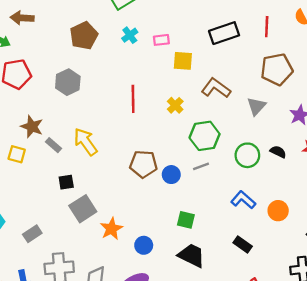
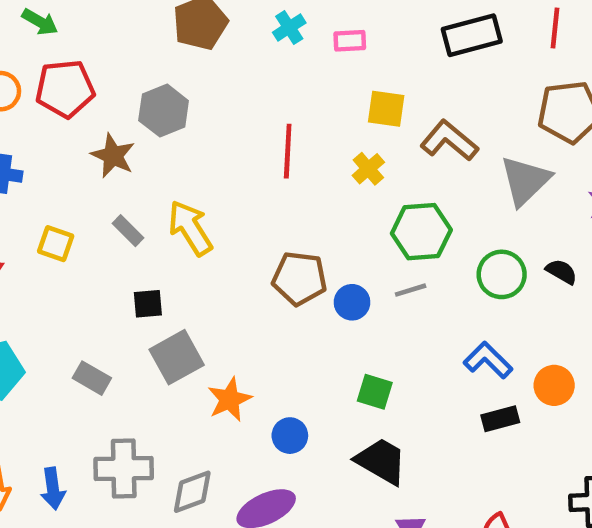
yellow square: (183, 61) -> (386, 109), moved
gray triangle: (256, 106) -> (525, 181), size x1.4
brown star: (32, 127) -> (113, 156), moved
gray rectangle: (32, 234) -> (92, 378), moved, turned 60
black rectangle: (243, 245) -> (500, 419), moved, turned -54

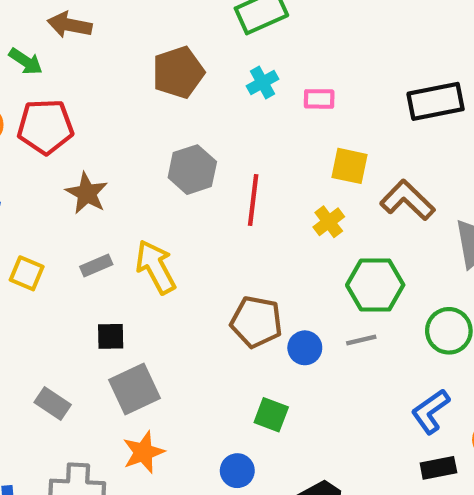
gray hexagon: (164, 111) -> (192, 170), moved
gray rectangle: (128, 231) -> (96, 265), turned -72
blue L-shape: (488, 360) -> (431, 411), turned -84
green square: (375, 392) -> (271, 415), moved
orange star: (229, 399) -> (143, 452), moved

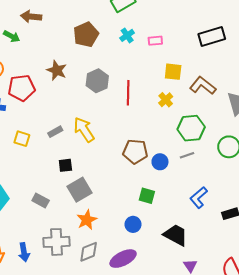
red pentagon: (45, 127) -> (22, 88), moved
brown star: (87, 193) -> (57, 70), moved
blue L-shape: (431, 411) -> (199, 198), moved

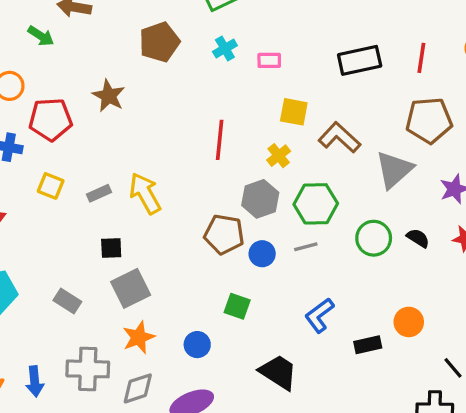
gray hexagon: (97, 81) -> (260, 199), moved
yellow square: (22, 139) -> (51, 186), moved
blue circle: (133, 224) -> (197, 345), moved

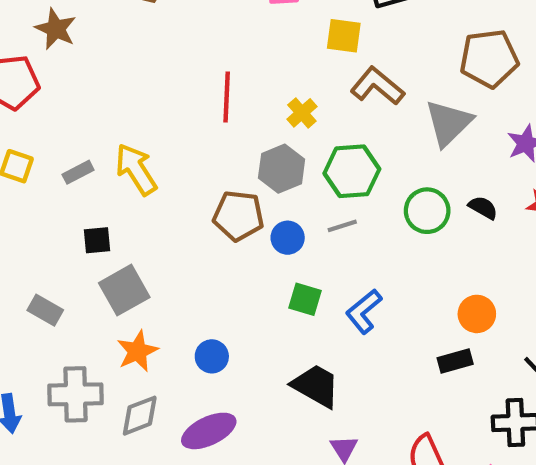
brown star: (109, 96) -> (56, 29), moved
yellow square: (294, 112) -> (344, 36), moved
green square: (237, 306) -> (305, 299), moved
black rectangle: (368, 345) -> (455, 361), moved

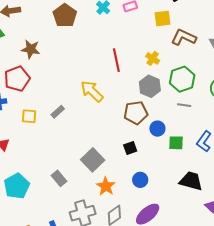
yellow arrow: (136, 169) -> (92, 91), moved
gray line: (342, 226) -> (184, 105), turned 40
blue circle: (288, 238) -> (157, 129), moved
black square: (97, 240) -> (130, 148), moved
gray rectangle: (45, 310) -> (59, 178), turned 35

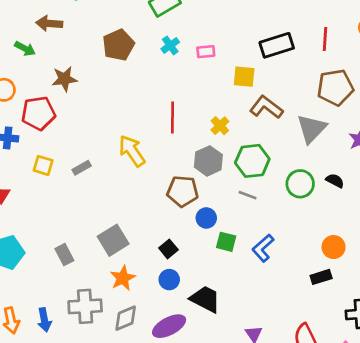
brown star: (31, 49) -> (64, 79), turned -30
black square: (130, 148) -> (168, 249), moved, turned -32
black trapezoid: (191, 181) -> (205, 299), moved

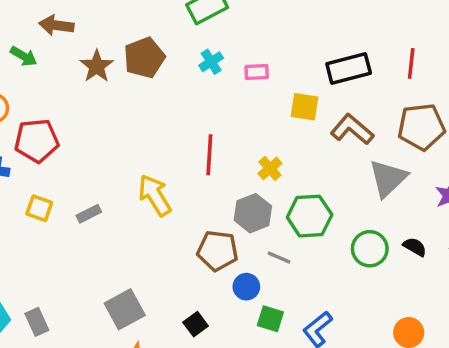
brown star: (64, 79) -> (97, 66), moved, turned -30
brown L-shape: (266, 107) -> (352, 129), moved
gray line: (248, 195) -> (279, 258), moved
gray rectangle: (64, 255) -> (37, 322), moved

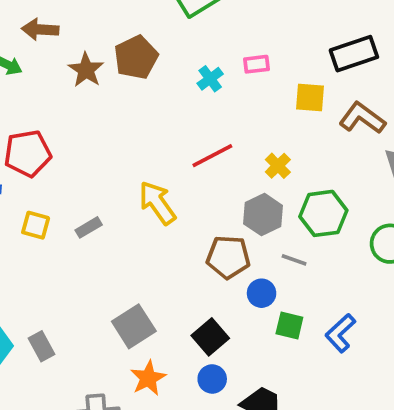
cyan cross: (211, 62) -> (210, 79), moved
red line: (209, 155) -> (212, 156), turned 63
black square: (196, 324) -> (210, 337), size x1.4

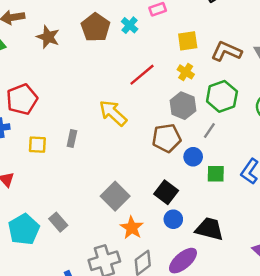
brown pentagon: (136, 57) -> (96, 27), moved
yellow square: (310, 98) -> (188, 41), moved
brown L-shape: (362, 118) -> (226, 51), moved
gray rectangle: (89, 227) -> (72, 139), turned -35
gray line: (294, 260) -> (209, 131), turned -63

